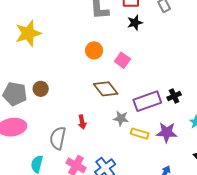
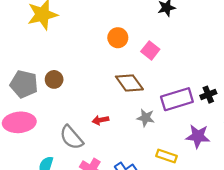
red arrow: (82, 122) -> (100, 120), turned 88
yellow rectangle: (140, 134) -> (167, 156), moved
gray semicircle: (58, 138) -> (71, 137), turned -55

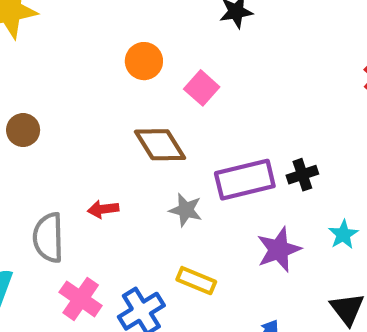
purple star: (198, 136) -> (279, 250), turned -30
gray semicircle: (71, 137) -> (48, 238), turned 36
yellow rectangle: (167, 156) -> (196, 281), moved

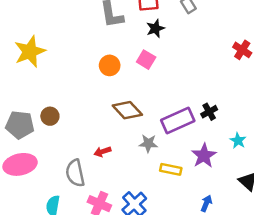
pink square: (202, 88) -> (146, 60), moved
yellow rectangle: (196, 281) -> (171, 169), moved

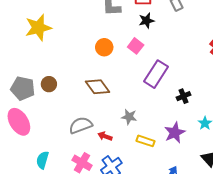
brown diamond: (127, 110) -> (97, 87), moved
purple rectangle: (178, 120) -> (156, 74), moved, turned -40
red arrow: (102, 152) -> (105, 136), moved, turned 32
pink ellipse: (20, 164) -> (19, 122), turned 64
gray semicircle: (75, 173) -> (81, 125), moved, turned 75

